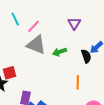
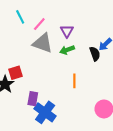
purple triangle: (74, 23) -> (67, 31), moved
orange line: (78, 82) -> (74, 81), moved

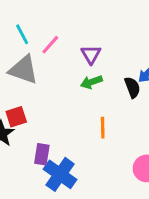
gray triangle: (43, 43) -> (23, 70), moved

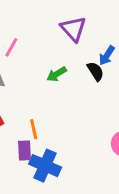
purple triangle: (91, 54) -> (73, 29), moved, size x1.4
orange line: (103, 128) -> (34, 129), moved

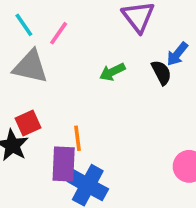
purple rectangle: (24, 150) -> (64, 164), size x1.4

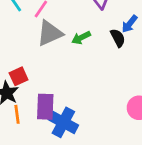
gray triangle: (30, 67) -> (50, 33), moved, turned -36
orange line: (78, 138) -> (17, 114), moved

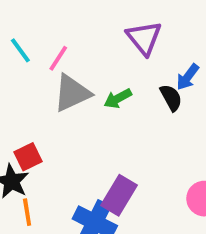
purple rectangle: (45, 107) -> (119, 195), moved, turned 30

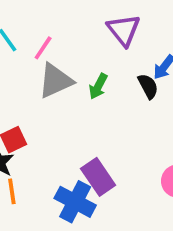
green arrow: (118, 98) -> (98, 86), turned -35
purple rectangle: (119, 195) -> (98, 177), turned -66

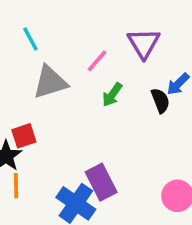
pink line: (43, 48) -> (97, 61), moved
gray triangle: (55, 81) -> (50, 82), moved

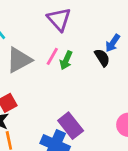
purple triangle: (144, 43) -> (59, 19), moved
pink line: (97, 61) -> (52, 56), moved

